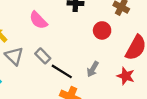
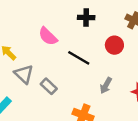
gray rectangle: (43, 56) -> (49, 86), moved
black line: (62, 71) -> (79, 58), moved

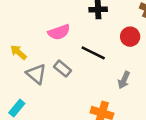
pink semicircle: (48, 36) -> (59, 32), turned -60
gray rectangle: (49, 86) -> (62, 69), moved

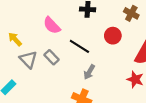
pink semicircle: (59, 32) -> (52, 25), turned 60
gray arrow: (124, 80) -> (89, 72), moved

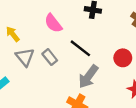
red circle: (113, 36) -> (123, 58), moved
gray arrow: (89, 72) -> (88, 77), size x1.5

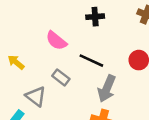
gray triangle: (25, 57) -> (36, 96), moved

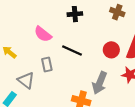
gray rectangle: (61, 77) -> (47, 65), turned 40
gray arrow: (107, 89) -> (100, 83), moved

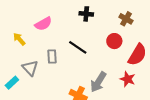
pink semicircle: (43, 34) -> (43, 24), moved, turned -78
red circle: (111, 50) -> (114, 41), moved

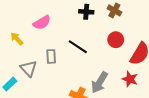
brown cross: (126, 19) -> (114, 10), moved

